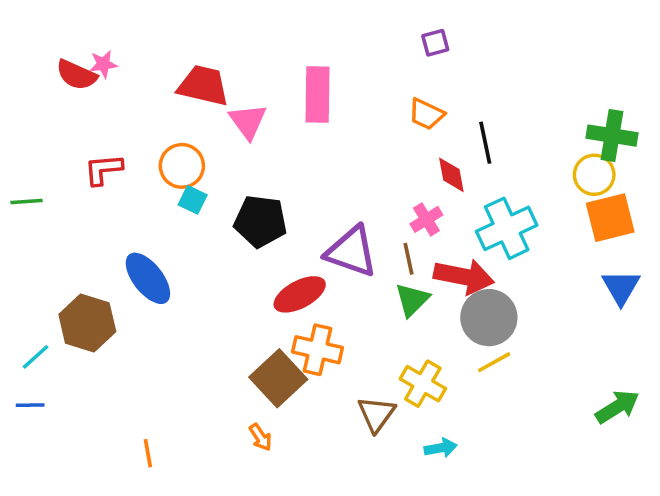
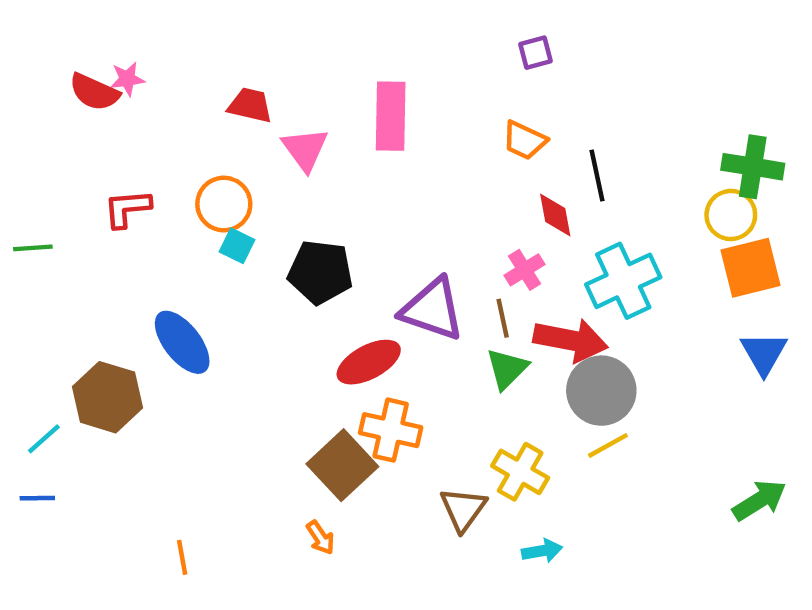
red trapezoid: (203, 86) -> (250, 105), size x0.7

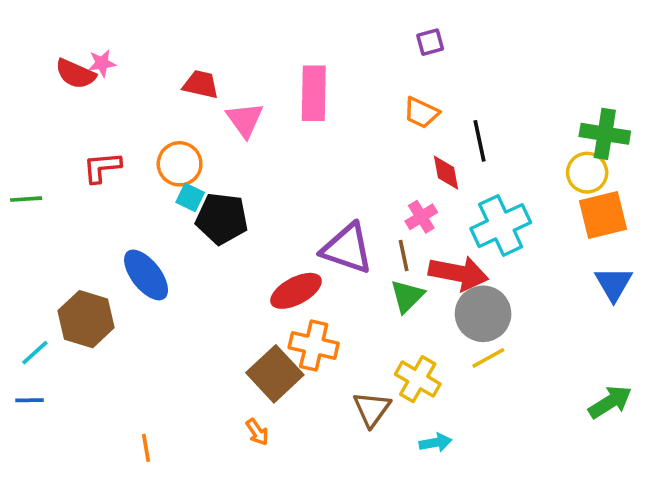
black pentagon: (320, 272) -> (222, 219), moved

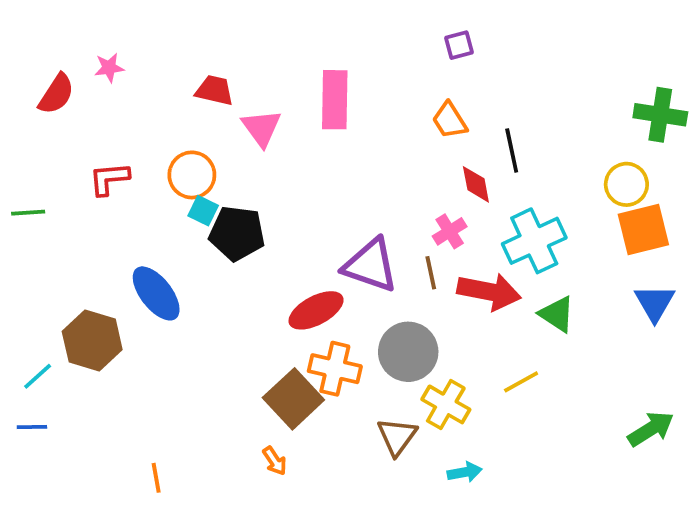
red semicircle: (75, 74) -> (56, 94), moved, turned -81
orange trapezoid: (421, 113) -> (450, 120), turned 33
green cross: (605, 134) -> (660, 115), moved
green triangle: (407, 296) -> (557, 314), moved, turned -42
gray circle: (483, 314) -> (408, 352), moved

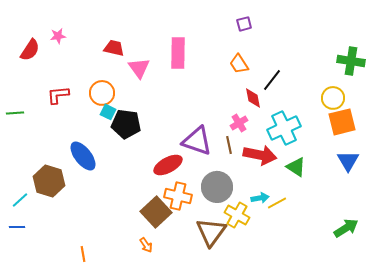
black line: (512, 150) -> (272, 80), turned 50
brown triangle: (397, 436) -> (211, 232), size x1.4
cyan arrow: (465, 472) -> (260, 198), moved

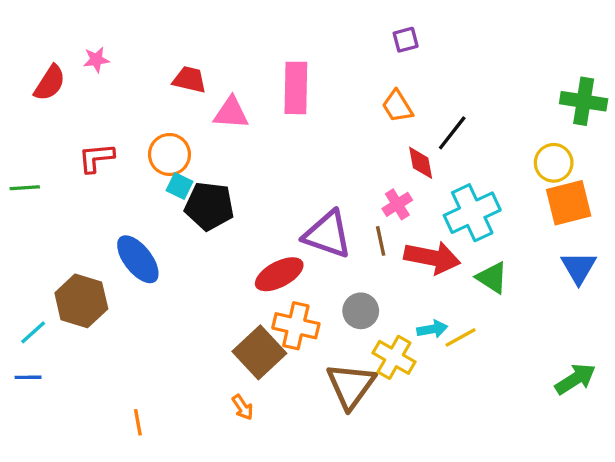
pink triangle: (139, 68) -> (231, 113), turned -50
gray circle: (217, 187) -> (361, 311), size x0.7

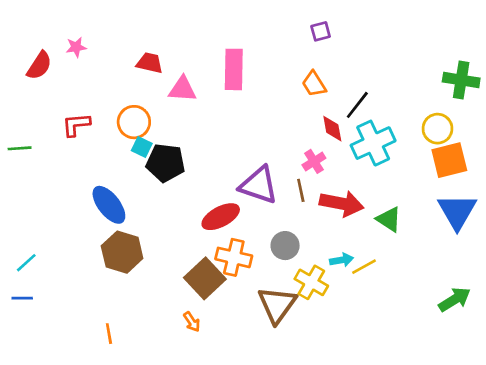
cyan cross: (472, 213) -> (373, 143), moved
blue triangle: (579, 268) -> (457, 211), size x1.4
brown hexagon: (81, 301) -> (122, 252), moved

